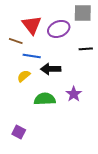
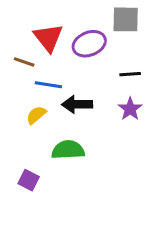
purple star: (74, 94) -> (130, 109), moved
purple square: (19, 132) -> (29, 180), moved

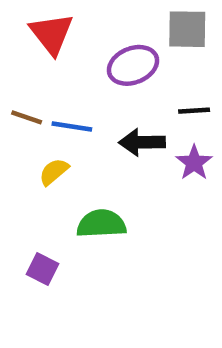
red triangle: (48, 38) -> (52, 34), moved
brown line: (24, 62) -> (27, 117), moved
black arrow: (77, 104) -> (142, 142), moved

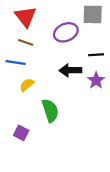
brown line: (27, 117) -> (26, 42), moved
blue line: (72, 126) -> (16, 63), moved
green semicircle: (101, 224) -> (50, 111), turned 75

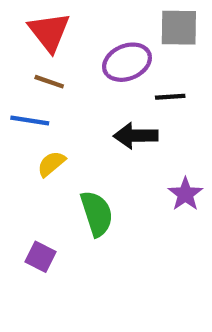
black line: (96, 55) -> (170, 97), moved
purple star: (96, 80) -> (185, 194), moved

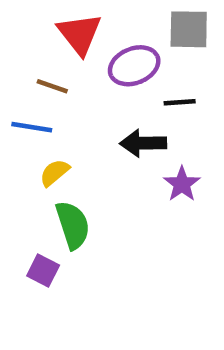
red triangle: (49, 32) -> (80, 34), moved
purple star: (185, 194) -> (182, 184), moved
green semicircle: (97, 214) -> (73, 225), moved

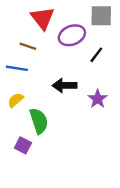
black line: (180, 102) -> (96, 55), turned -49
black arrow: (143, 143) -> (65, 85), moved
yellow semicircle: (54, 173) -> (16, 100), moved

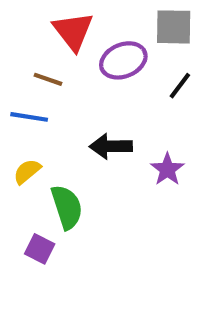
black line: (96, 55) -> (180, 86), moved

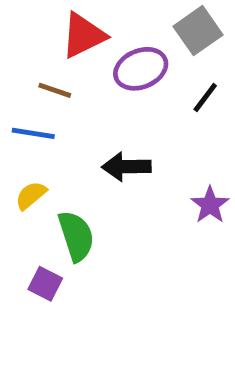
gray square: (174, 27) -> (198, 31), turned -36
red triangle: (73, 31) -> (83, 35), turned 42
purple star: (167, 169) -> (210, 205), moved

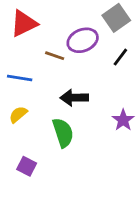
red triangle: (83, 35) -> (24, 23), moved
brown line: (55, 90) -> (55, 56), moved
green semicircle: (76, 236) -> (63, 133), moved

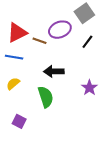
red triangle: (24, 23) -> (17, 33), moved

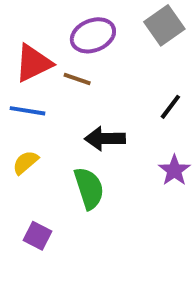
purple ellipse: (60, 30) -> (93, 35), moved
black line: (87, 42) -> (170, 107), moved

